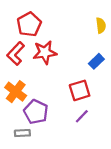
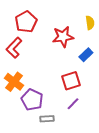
red star: (45, 52) -> (63, 37), moved
gray rectangle: (22, 133) -> (47, 119), moved

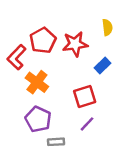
red pentagon: (26, 22) -> (43, 40), moved
orange cross: (14, 82) -> (37, 82), moved

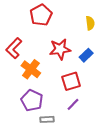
red pentagon: (43, 40) -> (41, 15), moved
red star: (75, 44) -> (60, 49), moved

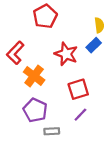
red star: (60, 49) -> (66, 54), turned 30
blue rectangle: (86, 55) -> (94, 45), moved

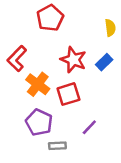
blue rectangle: (94, 45) -> (104, 62), moved
red square: (78, 89) -> (68, 94), moved

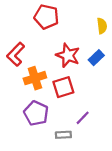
red pentagon: (50, 18) -> (46, 17), turned -30
orange cross: (38, 84) -> (35, 78), turned 35
gray rectangle: (57, 146) -> (63, 135), moved

